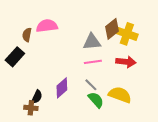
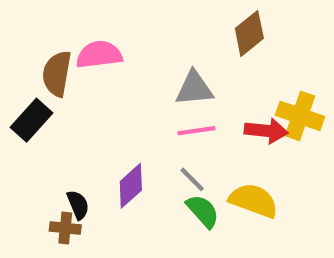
brown diamond: (112, 29) -> (249, 33), moved
yellow cross: (127, 34) -> (300, 116), moved
brown semicircle: (27, 35) -> (57, 74), size x1.5
black semicircle: (37, 97) -> (78, 205), turned -48

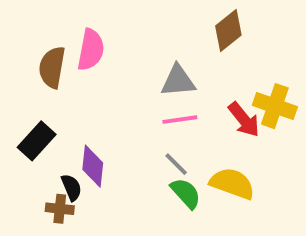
pink semicircle: (99, 55) -> (91, 50), turned 108
black rectangle: (31, 120) -> (37, 141), moved
red arrow: (266, 131) -> (244, 120), turned 45
purple diamond: (131, 186) -> (93, 166), moved, turned -42

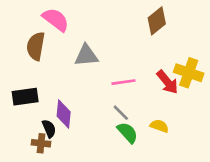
pink semicircle: (91, 50) -> (56, 20), moved, turned -64
gray triangle: (178, 81) -> (86, 55), moved
black rectangle: (37, 141) -> (25, 97), turned 40
yellow semicircle: (232, 184) -> (159, 126), size x0.6

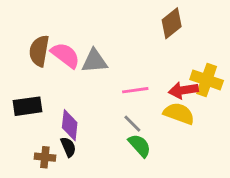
pink semicircle: (56, 20) -> (65, 55), moved
red arrow: (167, 82) -> (183, 90), turned 120
yellow semicircle: (159, 126) -> (179, 113), moved, size x1.5
black semicircle: (49, 129) -> (68, 147), moved

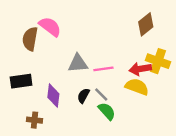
brown diamond: (172, 23) -> (146, 24), moved
pink semicircle: (65, 55) -> (50, 27), moved
gray triangle: (94, 61) -> (78, 63), moved
black semicircle: (68, 147) -> (83, 96), moved, turned -128

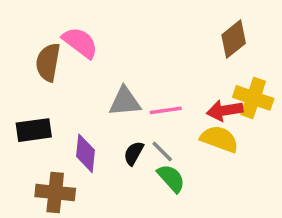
brown cross: (34, 120) -> (55, 193), size x1.5

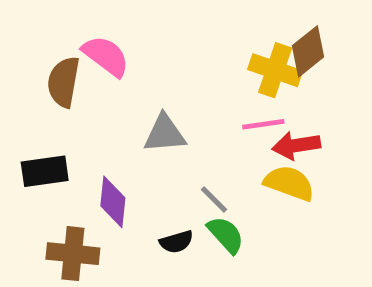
yellow cross: (253, 98) -> (275, 70), moved
pink line: (166, 110) -> (263, 124), moved
black semicircle: (134, 153) -> (176, 242), moved, turned -135

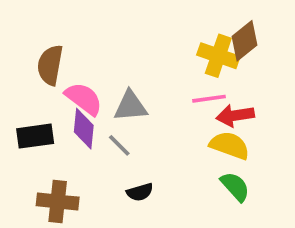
pink semicircle: (106, 56) -> (84, 99), moved
gray line: (214, 199) -> (119, 145), moved
purple diamond: (113, 202) -> (84, 129), moved
green semicircle: (226, 235) -> (235, 187), moved

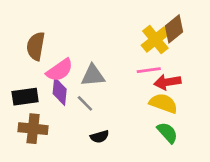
yellow cross: (218, 56) -> (155, 40), turned 32
pink semicircle: (84, 99) -> (60, 70), turned 108
brown cross: (58, 201) -> (33, 129), moved

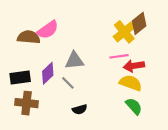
brown semicircle: (36, 46) -> (29, 37), turned 85
pink semicircle: (60, 70) -> (48, 30), moved
purple diamond: (60, 91) -> (48, 73), turned 40

